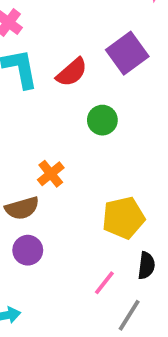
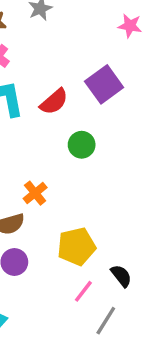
yellow pentagon: (123, 218) -> (76, 246), moved
black semicircle: (146, 266) -> (121, 276), turned -45

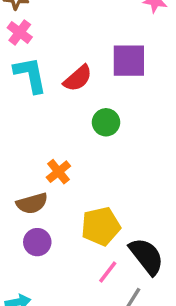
purple square: (104, 84) -> (129, 61), turned 36
black semicircle: (121, 276) -> (147, 256), size x1.6

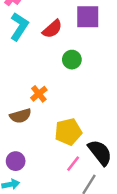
cyan L-shape: (30, 75) -> (19, 27), turned 44
purple circle: (37, 242) -> (16, 161), moved

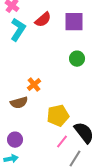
red semicircle: (52, 29) -> (43, 20), moved
green circle: (72, 60) -> (77, 59), moved

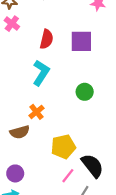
red semicircle: (43, 20) -> (47, 39), turned -36
cyan L-shape: (18, 30) -> (41, 73), moved
green circle: (77, 59) -> (85, 92), moved

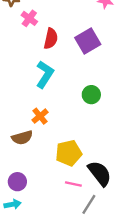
pink cross: (12, 24) -> (29, 18), moved
purple square: (81, 41) -> (88, 41), turned -30
pink line: (68, 176) -> (73, 184), turned 64

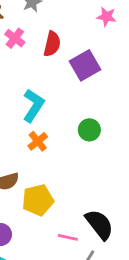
red semicircle: (51, 39) -> (52, 44), moved
orange cross: (40, 116) -> (38, 141), moved
yellow pentagon: (69, 153) -> (38, 200), moved

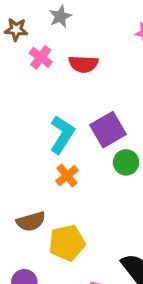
red semicircle: (52, 44) -> (83, 64), turned 80
purple square: (85, 65) -> (108, 130), moved

